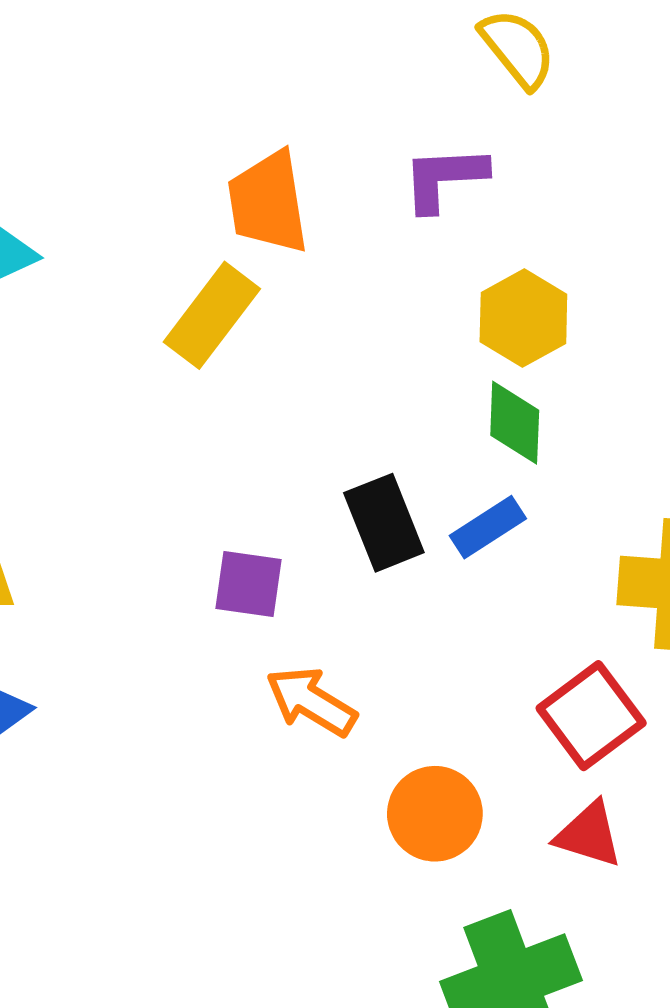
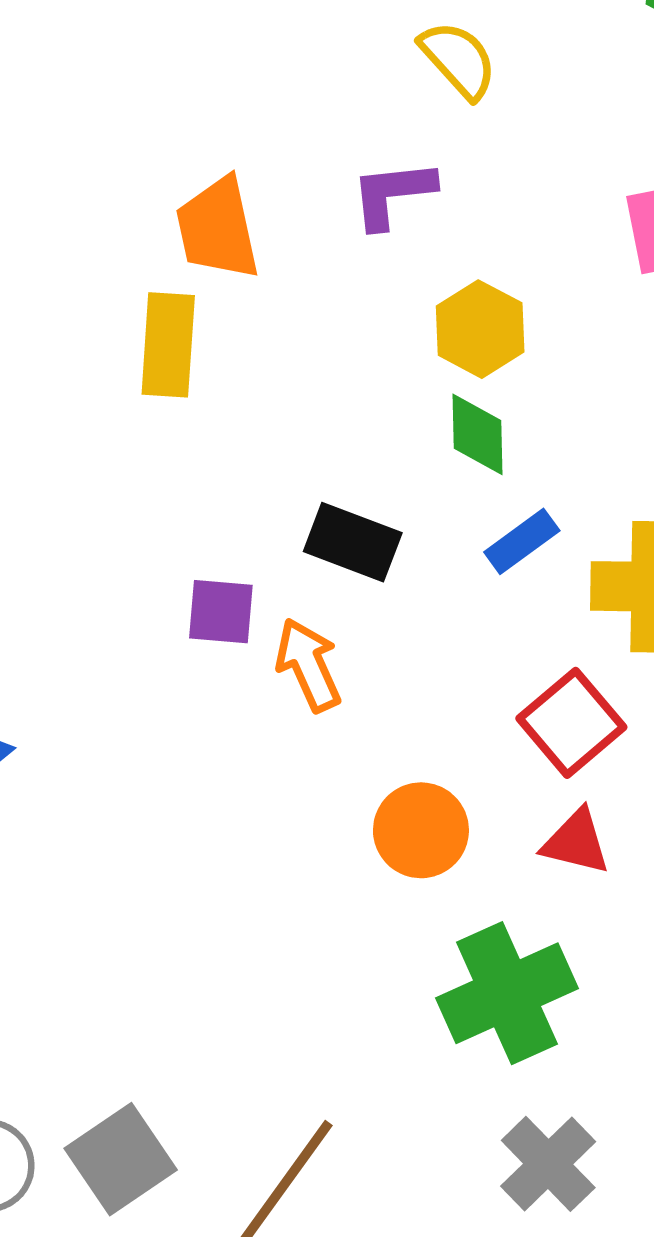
yellow rectangle: (212, 315) -> (168, 345), turned -30
black rectangle: (384, 523) -> (353, 542), turned -44
blue rectangle: (488, 527) -> (522, 541), moved
orange arrow: (311, 701) -> (308, 665), moved, turned 38

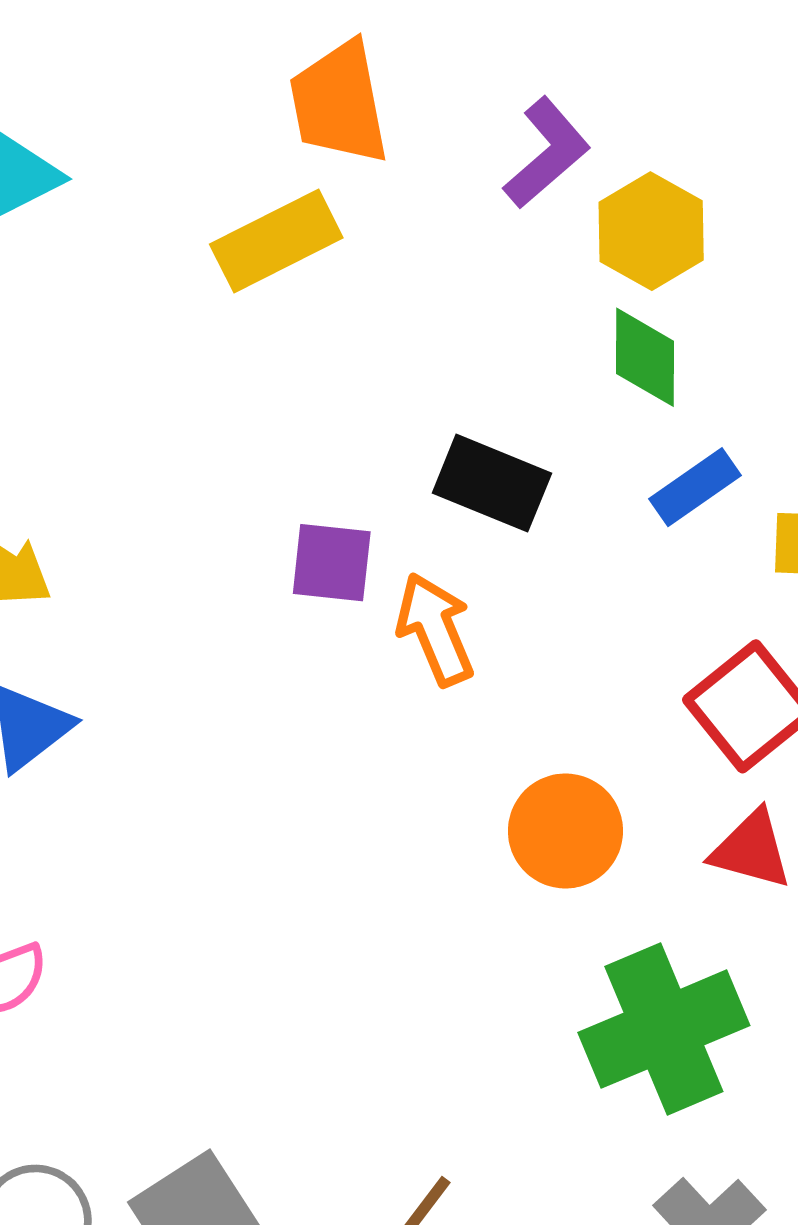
purple L-shape: (393, 194) -> (547, 153), moved, turned 144
yellow rectangle: (168, 345) -> (276, 241), turned 58

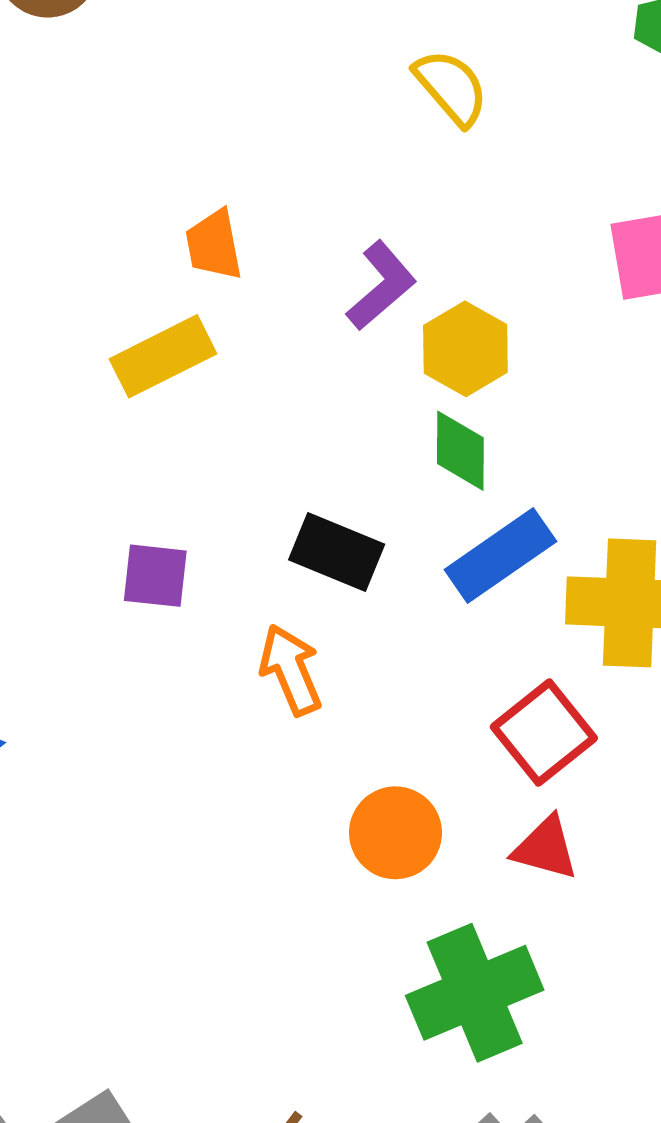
orange trapezoid: (339, 103) -> (214, 245), size x0.7
blue rectangle: (695, 487) -> (500, 555), size x1.5
purple square: (332, 563) -> (155, 576), moved

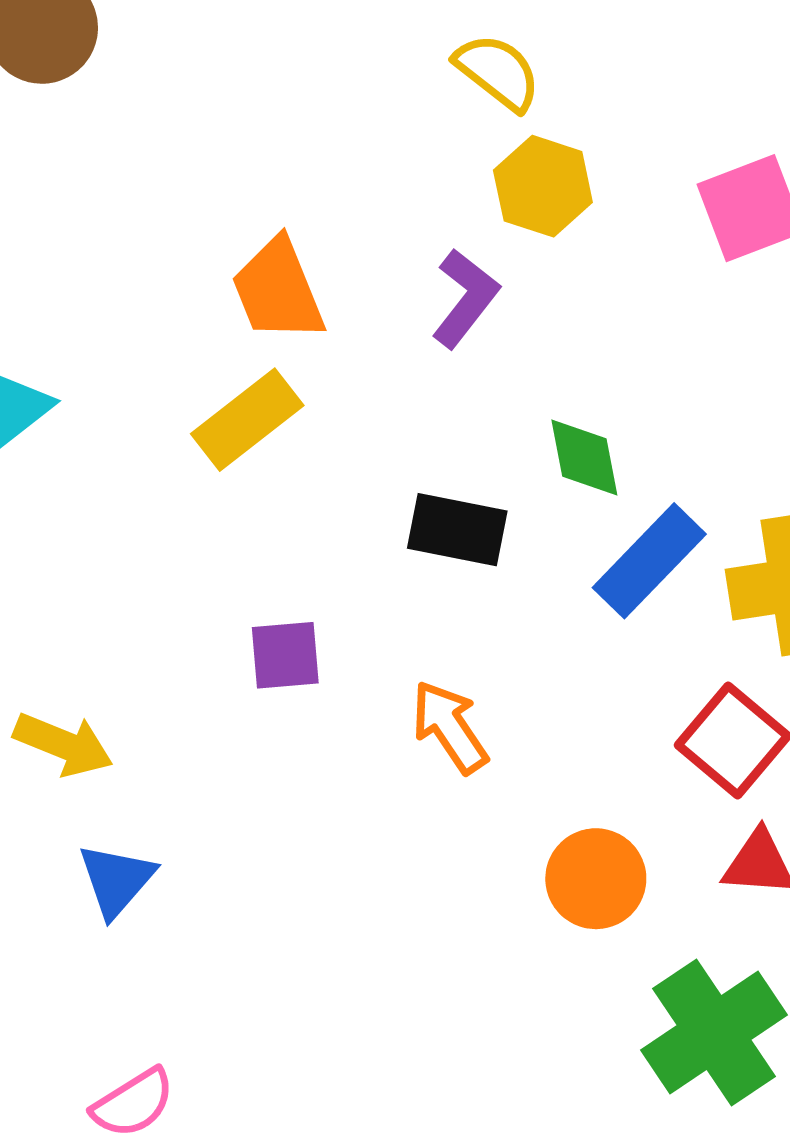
orange trapezoid: (214, 245) -> (278, 290), size x1.4
yellow hexagon: (465, 349) -> (543, 186), moved
black rectangle: (337, 552) -> (457, 530), moved

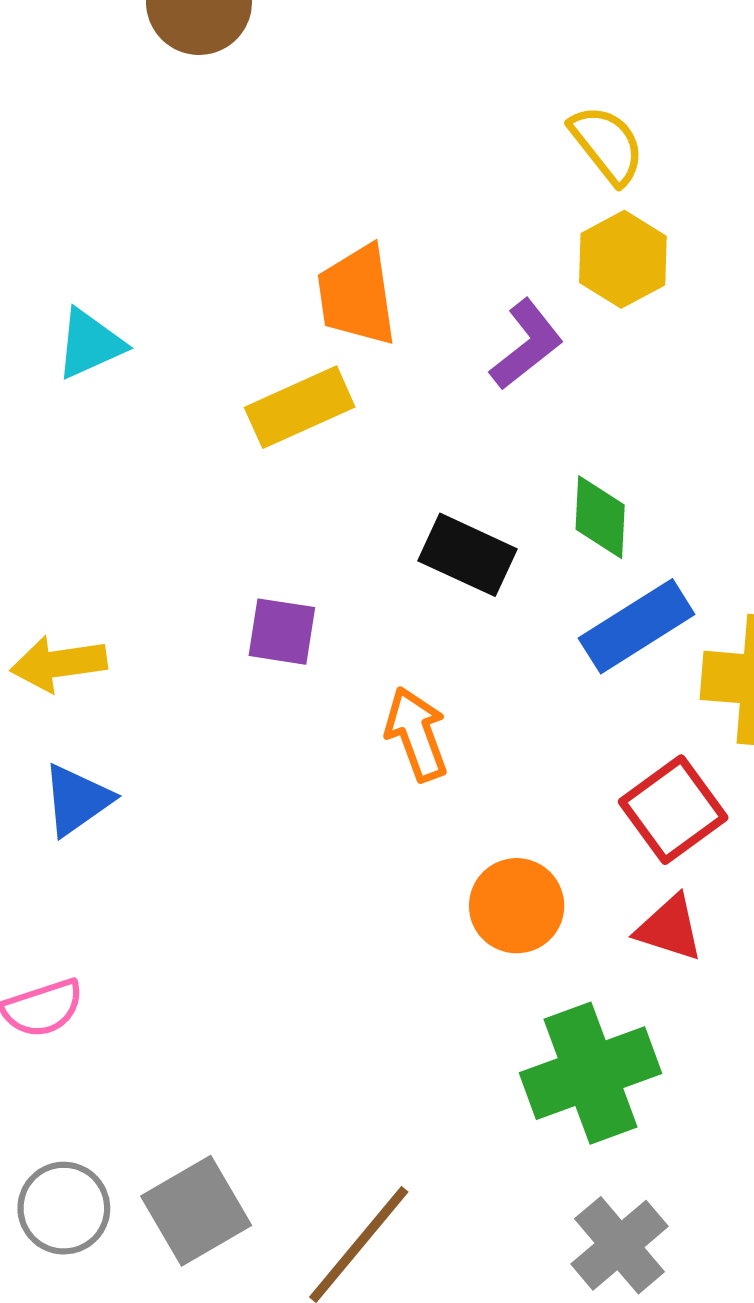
yellow arrow: (63, 744) -> (59, 664), turned 136

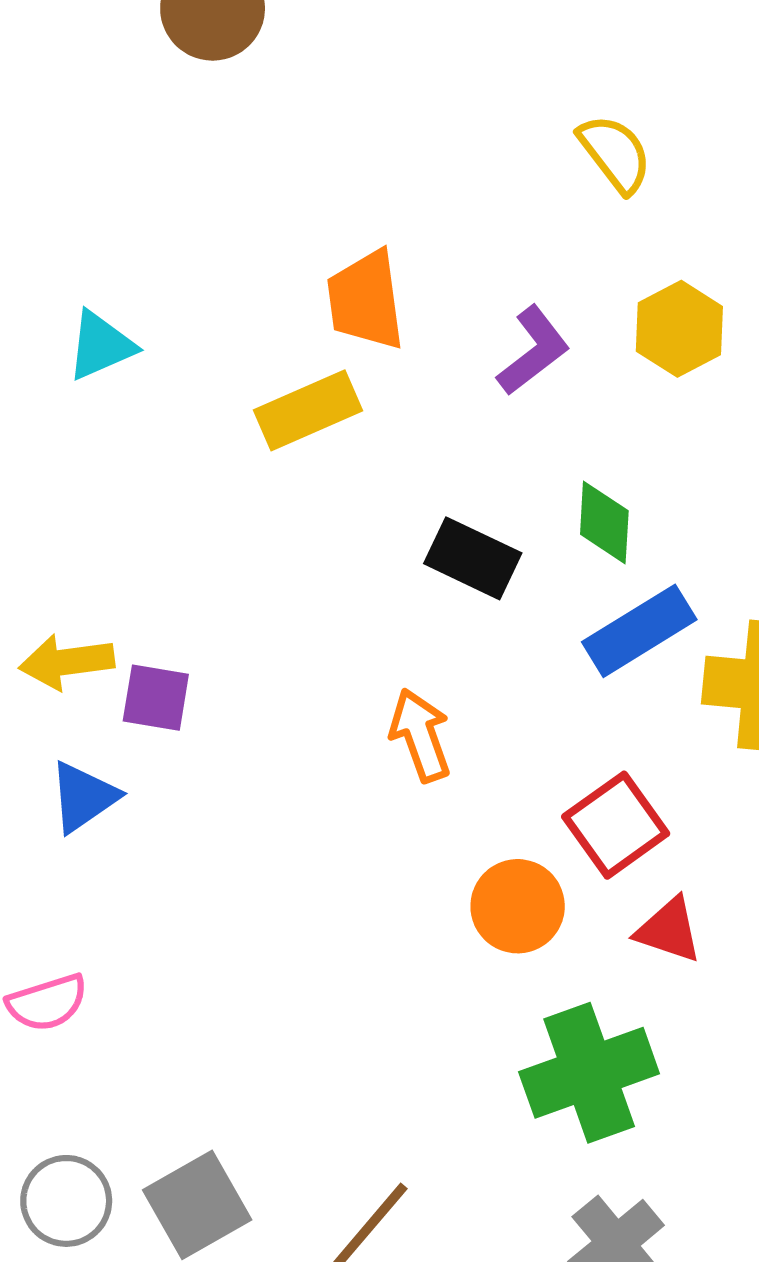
yellow hexagon: (623, 259) -> (679, 329), moved
purple square: (282, 632) -> (156, 698), moved
red square: (673, 810) -> (616, 825), moved

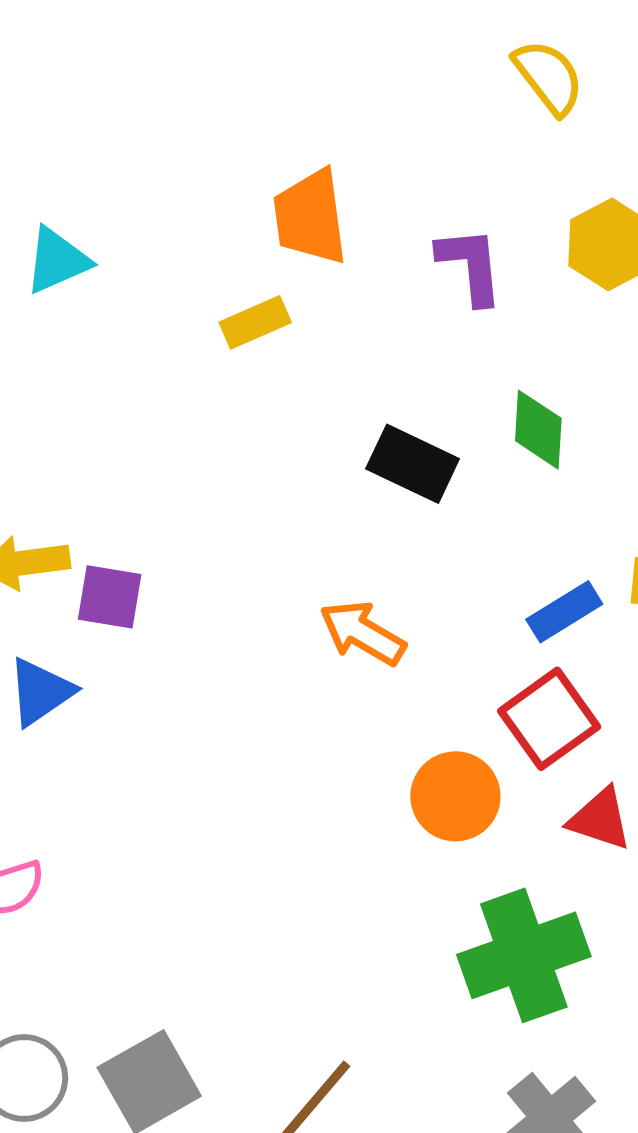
purple L-shape: (533, 351) -> (470, 265), turned -58
yellow rectangle: (308, 410) -> (255, 322), size x0.7
blue rectangle: (639, 631) -> (564, 612), moved, size x0.7
orange arrow: (420, 735) -> (362, 633), turned -40

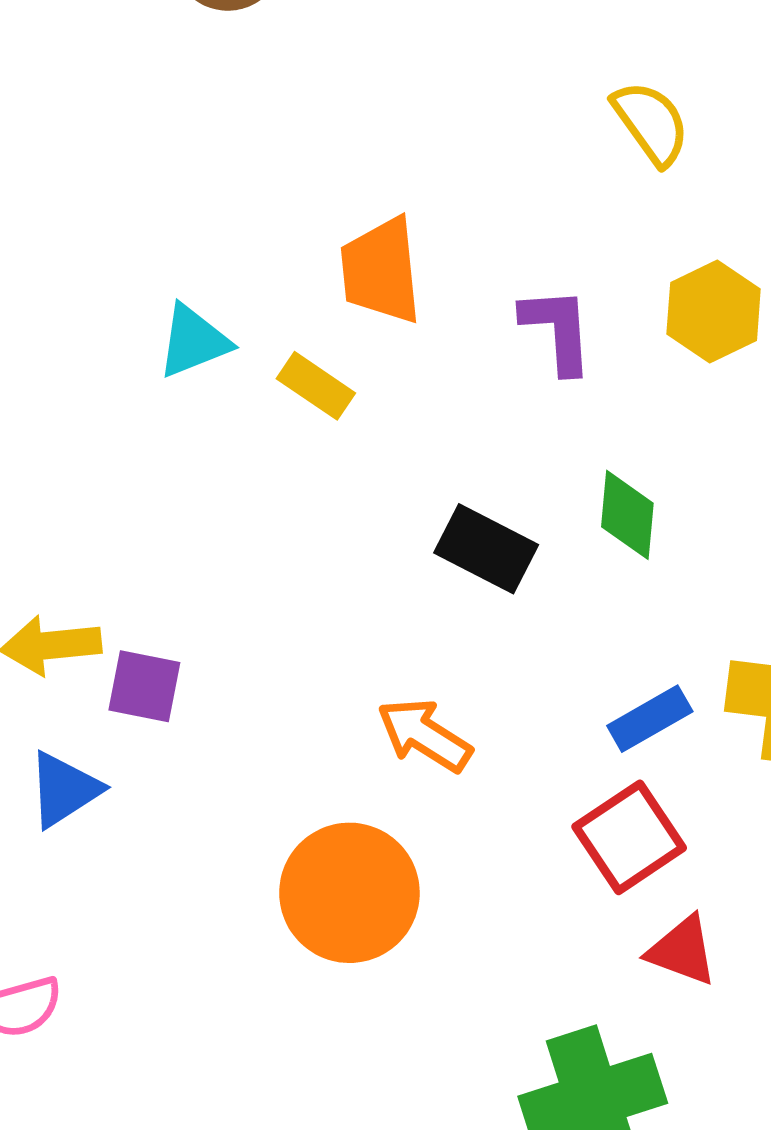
cyan triangle: (57, 260) -> (194, 341), moved
yellow rectangle: (255, 322) -> (316, 386), turned 56
orange circle: (455, 796) -> (349, 893), moved, size x1.4

